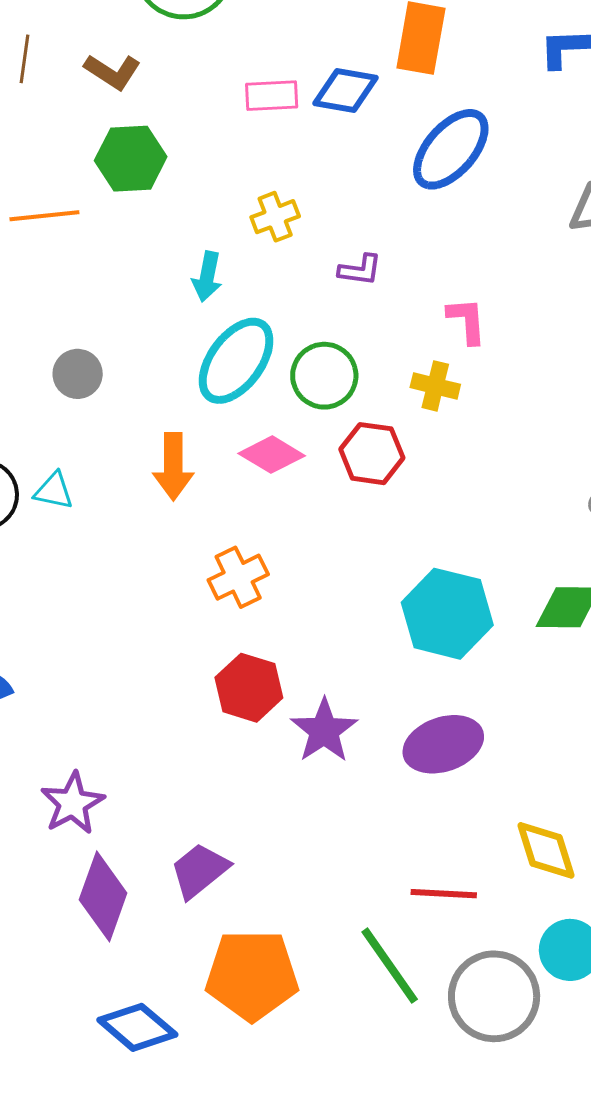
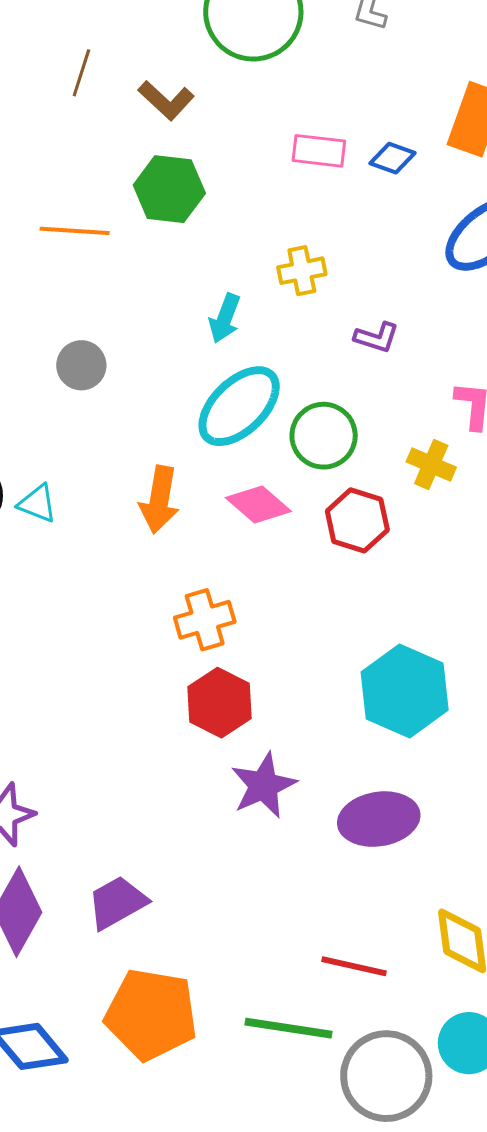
blue diamond: (345, 91) -> (392, 158), size x0.7
gray circle: (78, 374) -> (81, 365), moved
red hexagon: (249, 688) -> (220, 703), moved
green line: (390, 966) -> (289, 1028), turned -56

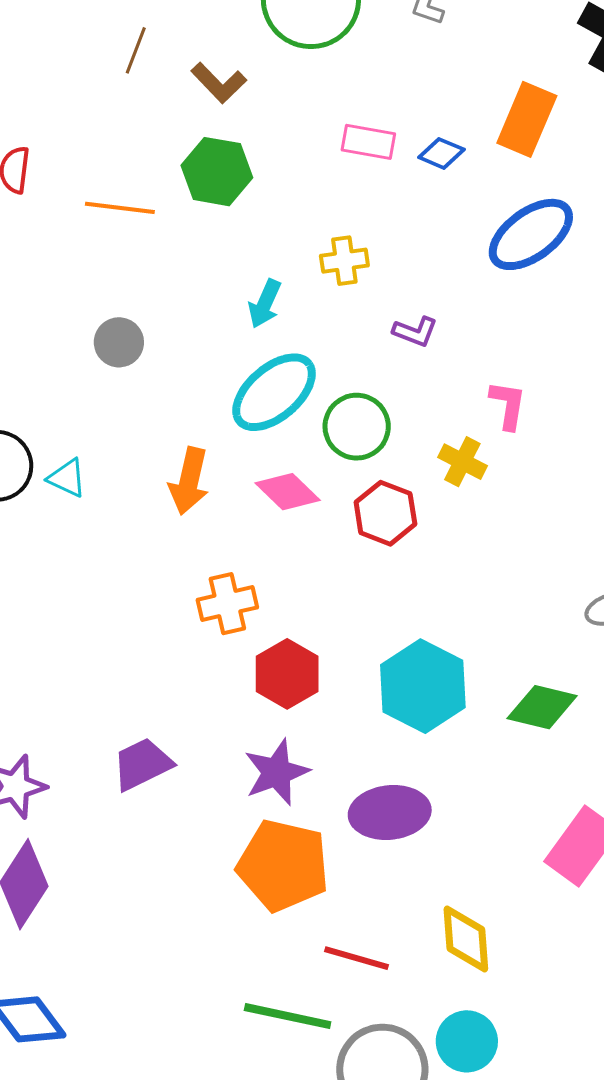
red hexagon: (220, 703) -> (287, 674), moved
purple trapezoid: (117, 902) -> (142, 764), moved
orange pentagon: (151, 1014) -> (283, 865), moved

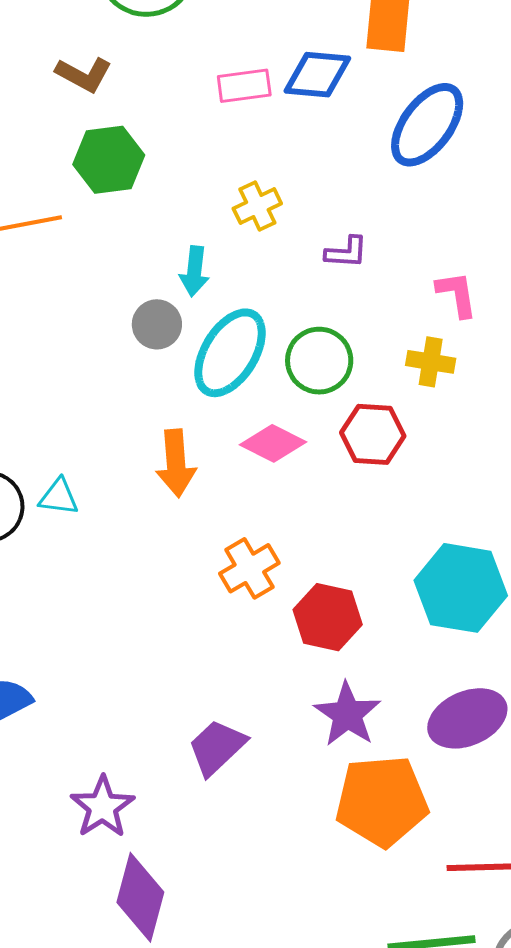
blue diamond: (441, 153) -> (317, 75), size x1.5
gray circle: (119, 342) -> (157, 324), moved

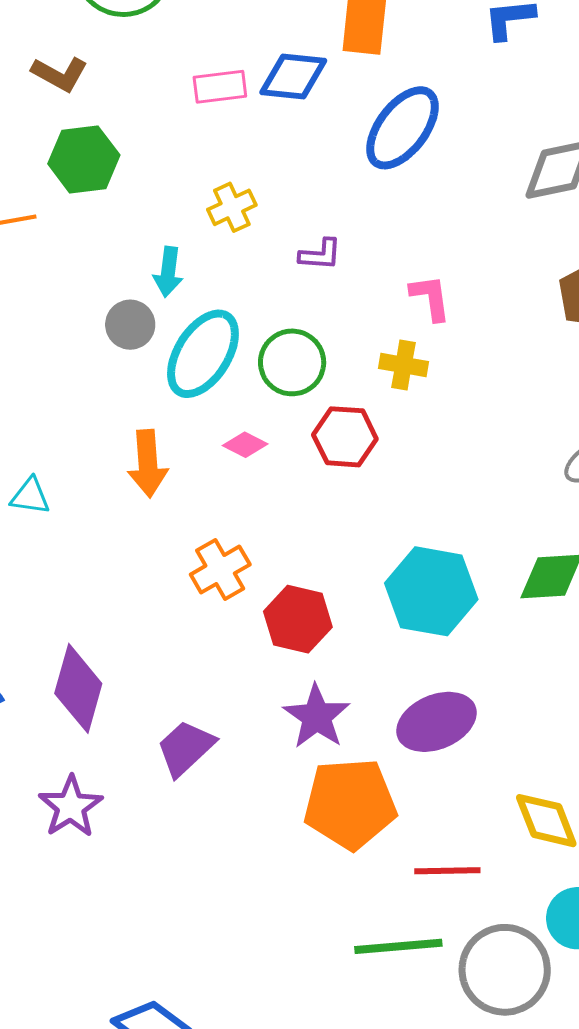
pink diamond: (273, 443) -> (245, 445), size x0.7
purple diamond: (140, 897) -> (78, 688), moved

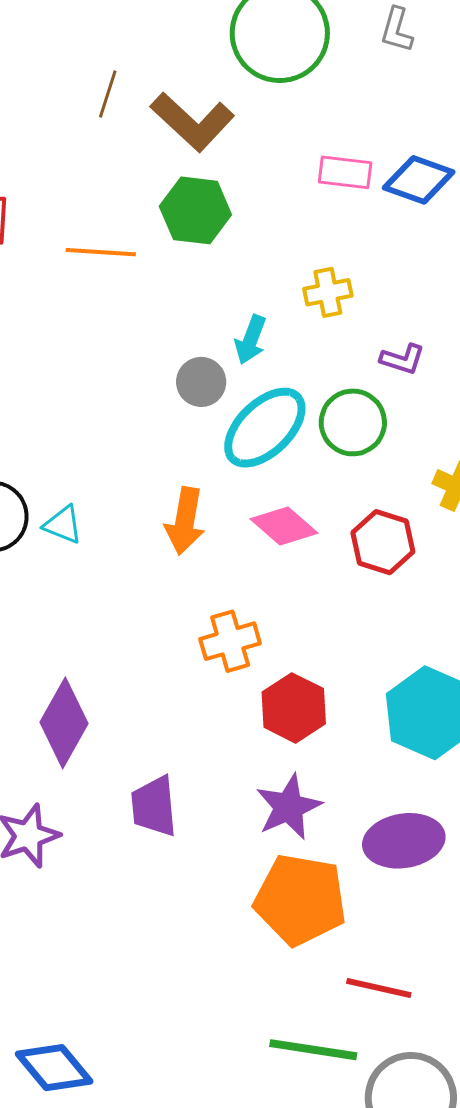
brown L-shape: (60, 74) -> (192, 122), size x1.5
green circle: (292, 362) -> (353, 422), moved
pink diamond: (245, 445) -> (284, 526), size x1.5
purple trapezoid: (186, 748) -> (154, 806), turned -66

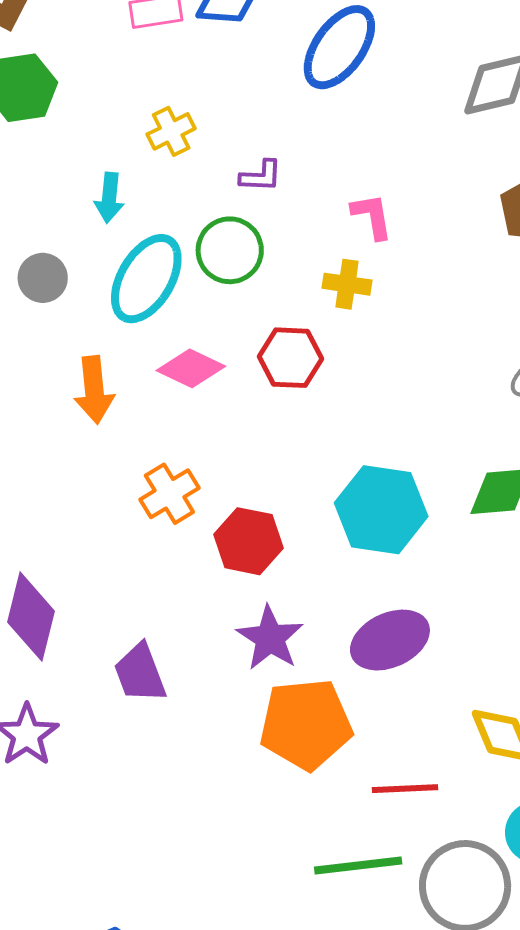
gray circle: (201, 382) -> (43, 278), moved

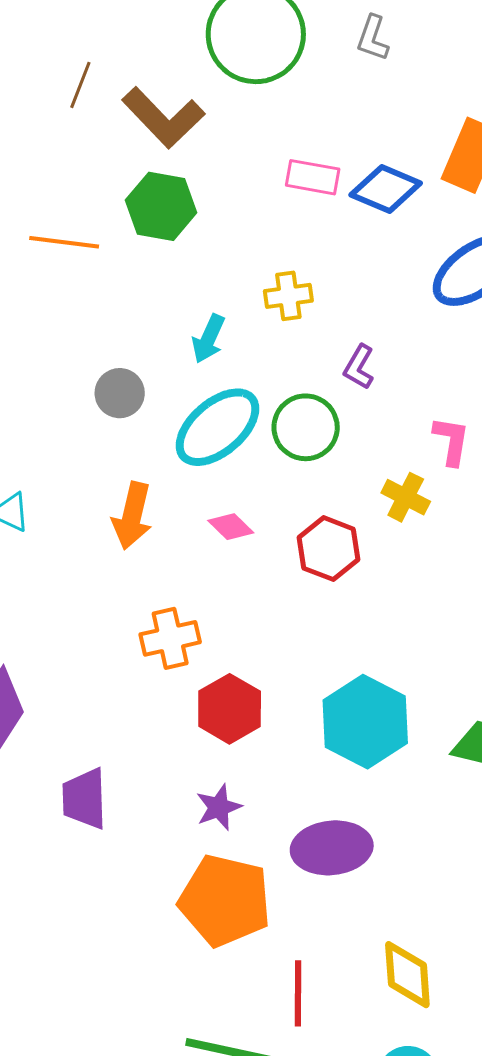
purple L-shape: (261, 176) -> (359, 367), turned 99
pink diamond: (191, 368) -> (231, 527), size x0.7
purple star: (270, 638) -> (219, 807), size x0.7
red line: (405, 789) -> (298, 993), turned 74

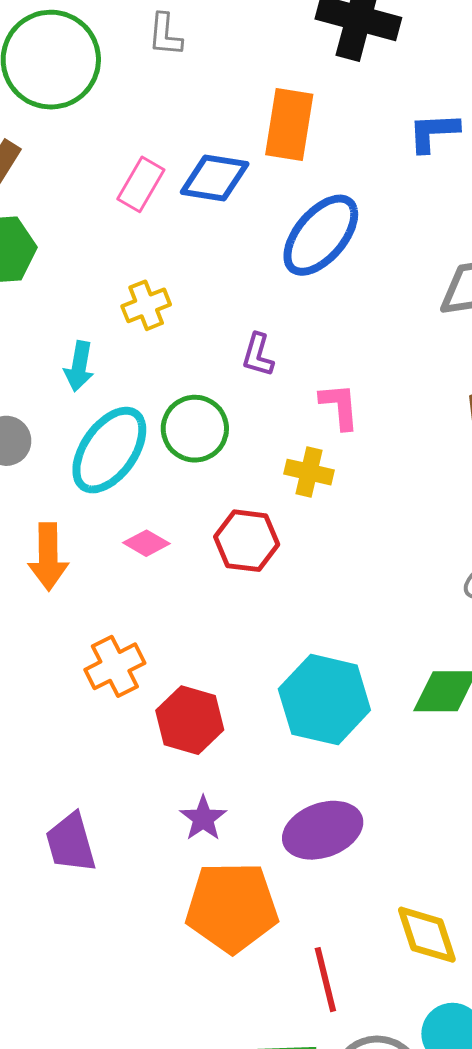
pink rectangle: (313, 177) -> (141, 184), turned -56
purple L-shape: (359, 367) -> (258, 355), moved

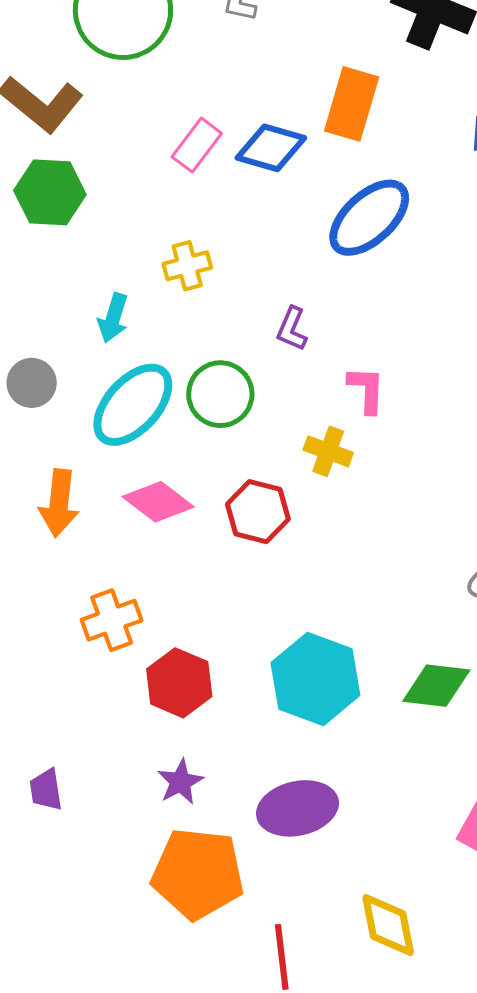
pink diamond: (146, 543) -> (158, 502), size x1.5
purple trapezoid: (71, 843) -> (46, 790), size x0.7

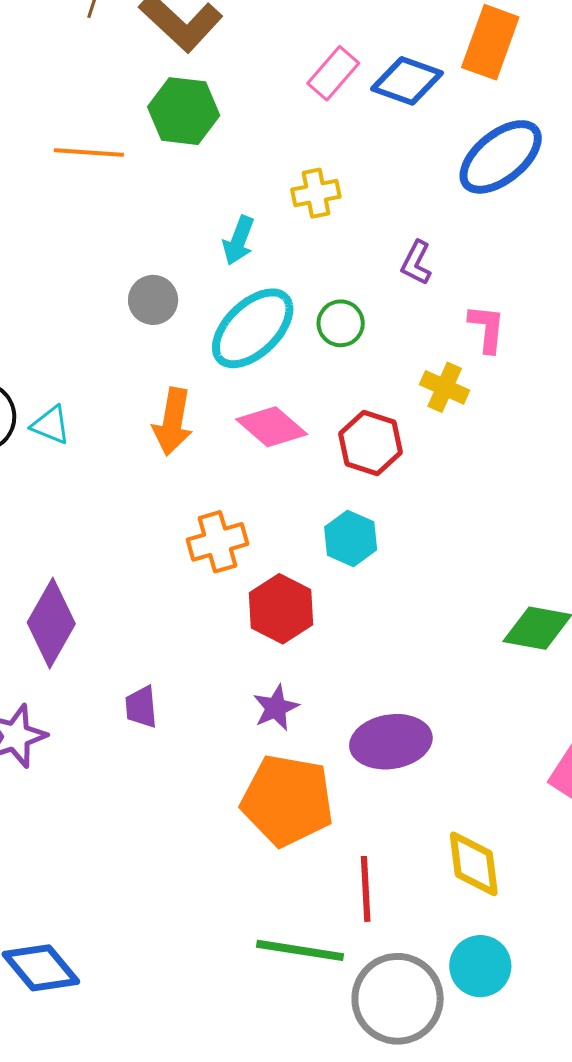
green circle: (220, 394) -> (341, 323), size x0.7
cyan hexagon: (315, 679) -> (351, 538), moved, size x0.6

